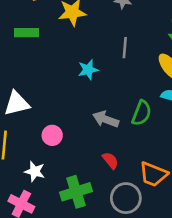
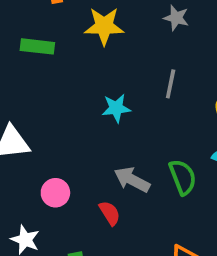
green semicircle: (142, 113) -> (183, 177), turned -50
red semicircle: (110, 160) -> (110, 213), moved

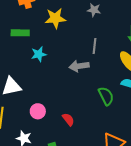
cyan star: (116, 108) -> (39, 54), moved
gray arrow: (132, 180) -> (79, 66), moved, turned -30

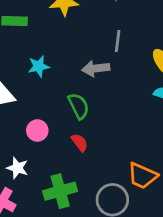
cyan star: (39, 54) -> (39, 66), moved
green semicircle: (106, 96) -> (79, 106), moved

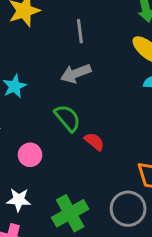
gray line: (118, 41) -> (80, 31), moved
red semicircle: (80, 142) -> (94, 142), moved

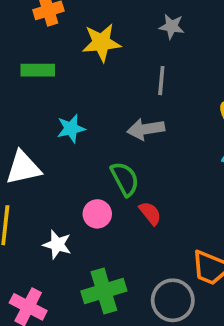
pink circle: (30, 155) -> (97, 214), moved
white star: (19, 200) -> (57, 245), moved

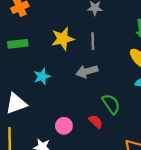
yellow star: (101, 43) -> (63, 39), moved
green semicircle: (125, 179) -> (111, 104), moved

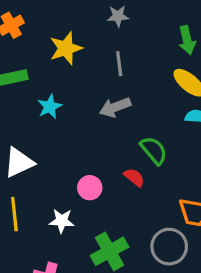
yellow star: (63, 39) -> (66, 48), moved
cyan star: (42, 76) -> (50, 107), moved

